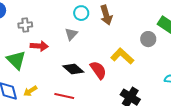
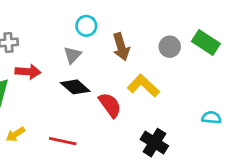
brown arrow: (106, 15) -> (121, 47), moved
gray circle: (148, 39) -> (170, 47), moved
black diamond: (73, 69) -> (75, 87), moved

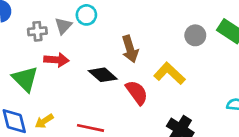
cyan circle: (86, 26) -> (86, 15), moved
brown arrow: (121, 47) -> (130, 49), moved
gray triangle: (72, 55) -> (63, 26), moved

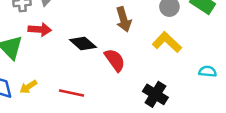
brown arrow: (130, 49) -> (124, 19), moved
yellow L-shape: (169, 73) -> (167, 42), moved

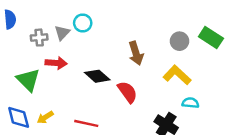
cyan semicircle: (208, 71) -> (190, 103), moved

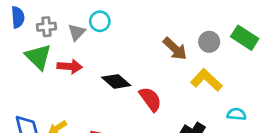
gray cross: (39, 38) -> (46, 27), moved
brown arrow: (136, 53) -> (175, 49), moved, turned -30
green triangle: (28, 80) -> (38, 57), moved
cyan semicircle: (190, 103) -> (236, 114), moved

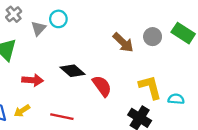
gray cross: (46, 27) -> (14, 14), moved, turned -35
red arrow: (70, 66) -> (33, 80), moved
yellow L-shape: (206, 80) -> (150, 87), moved, turned 32

